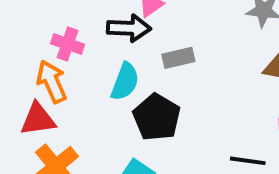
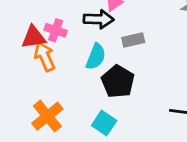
red triangle: (38, 119) -> (34, 37), moved

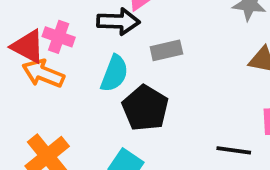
red triangle: (34, 37) -> (28, 46), turned 36
orange arrow: (45, 57) -> (43, 73), turned -44

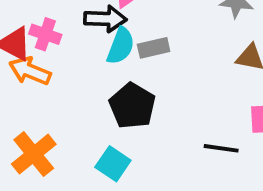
cyan semicircle: (114, 73) -> (121, 46), moved

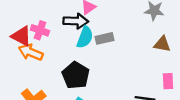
black pentagon: (132, 106) -> (76, 75), moved

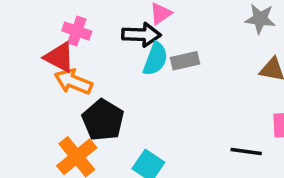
pink cross: (40, 30) -> (77, 31), moved
black pentagon: (76, 75) -> (103, 120), moved

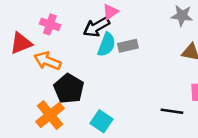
black arrow: (141, 35) -> (96, 27), turned 148
red triangle: (59, 57) -> (21, 43), moved, turned -50

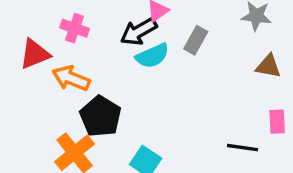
cyan semicircle: (107, 45) -> (152, 56), turned 45
gray rectangle: (128, 46) -> (196, 40), moved, turned -48

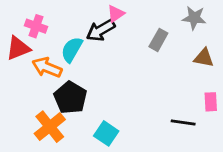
pink cross: (75, 28) -> (36, 26), moved
gray rectangle: (196, 40) -> (158, 40), moved
cyan semicircle: (152, 56) -> (72, 50), moved, turned 144

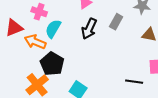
pink cross: (36, 26) -> (39, 12), moved
black arrow: (101, 30) -> (89, 29), moved, turned -35

